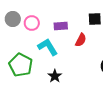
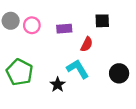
cyan L-shape: (48, 47) -> (78, 69), moved

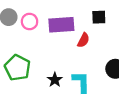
purple rectangle: (64, 29) -> (61, 25), size x1.6
cyan L-shape: (78, 69) -> (81, 82), moved, turned 30

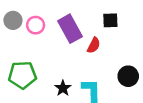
purple rectangle: (61, 25) -> (70, 29), turned 65
green pentagon: (17, 68) -> (22, 75), turned -30

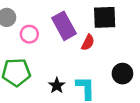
black square: (110, 20) -> (105, 17), size x1.5
pink circle: (36, 25) -> (29, 34), moved

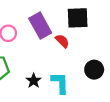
red semicircle: (88, 43) -> (62, 41), turned -72

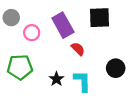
red semicircle: (62, 41) -> (78, 49), moved

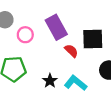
black square: (100, 18) -> (93, 39), moved
cyan L-shape: (82, 81) -> (76, 83), turned -50

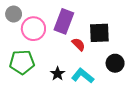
purple rectangle: (56, 27) -> (64, 21), turned 50
pink circle: (25, 35) -> (33, 29), size x1.5

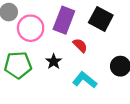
black square: (99, 33) -> (101, 19), moved, turned 30
black star: (58, 74) -> (54, 62), moved

